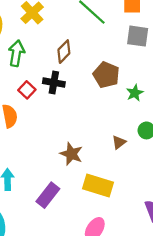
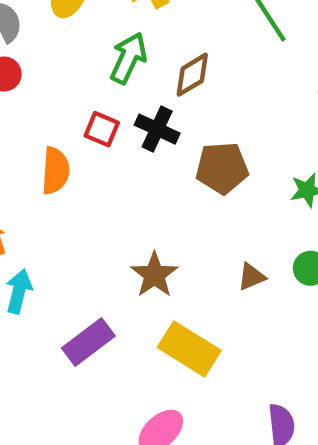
green arrow: (16, 53) -> (128, 58), moved
brown pentagon: (106, 75) -> (222, 168), moved, turned 30
red square: (27, 90) -> (102, 129), turned -35

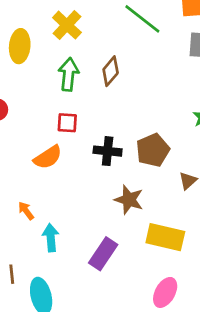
black cross: (157, 129) -> (108, 151), moved
brown pentagon: (222, 168) -> (153, 150), moved
orange semicircle: (55, 171) -> (48, 157), turned 72

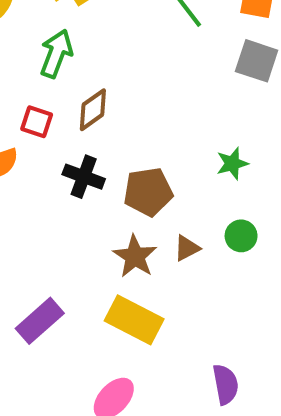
brown diamond: (111, 71) -> (93, 110), moved
brown star: (129, 200) -> (135, 256), moved

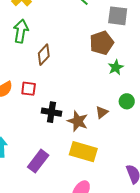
red square: (37, 122) -> (29, 89), moved
black cross: (84, 177) -> (51, 112), moved
brown pentagon: (148, 192) -> (102, 43), moved

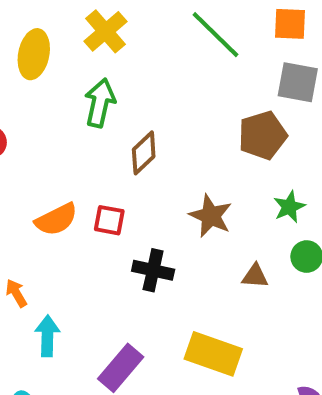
green star: (116, 67) -> (289, 207), moved
brown triangle: (102, 112) -> (255, 276), turned 40
brown star: (78, 121) -> (211, 216), moved

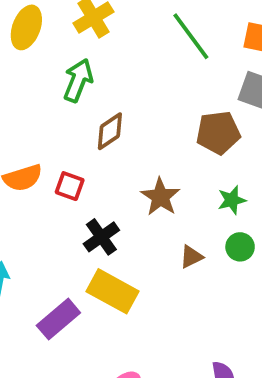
black cross: (153, 270) -> (101, 237), turned 33
brown triangle: (255, 276) -> (191, 257), turned -40
yellow rectangle: (213, 354) -> (113, 291), moved

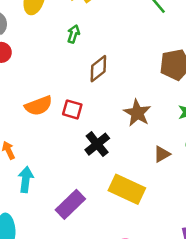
green arrow: (78, 80) -> (73, 34), size x0.6
yellow rectangle: (113, 291) -> (127, 189), moved

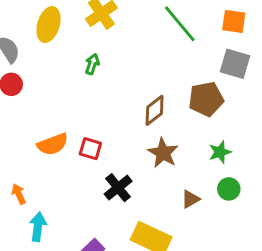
brown diamond: (98, 69) -> (155, 110), moved

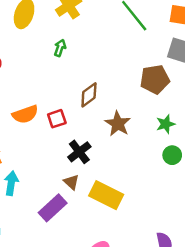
brown diamond: (155, 110) -> (89, 95), moved
red square: (90, 149) -> (57, 119), turned -36
brown triangle: (190, 199) -> (71, 182), moved, turned -49

